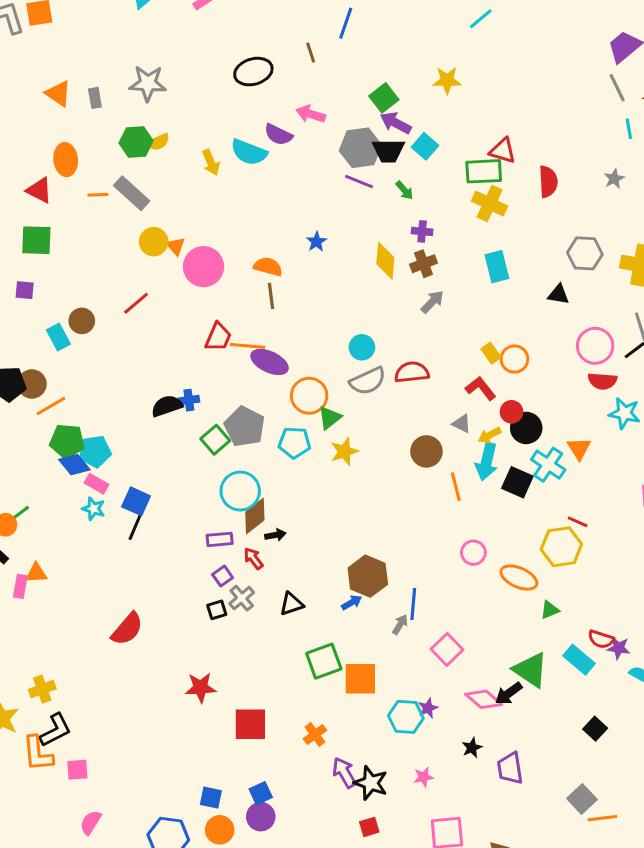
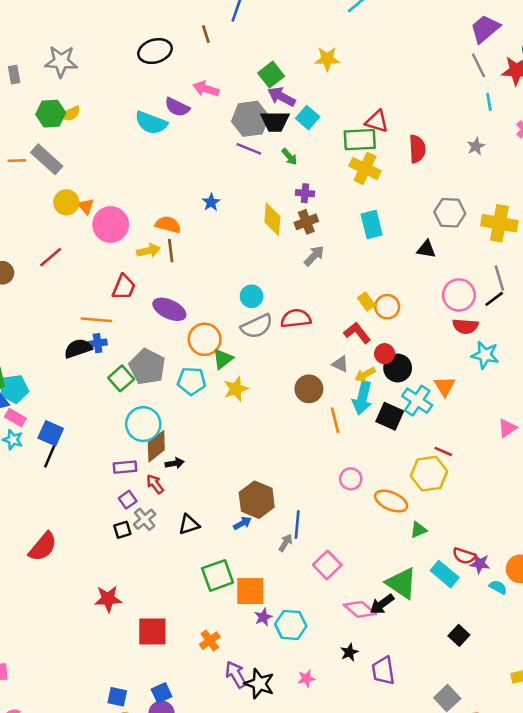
yellow arrow: (211, 162) -> (148, 251), moved, turned -80
orange line: (248, 346) -> (96, 320), moved
purple star: (428, 708) -> (263, 617), moved

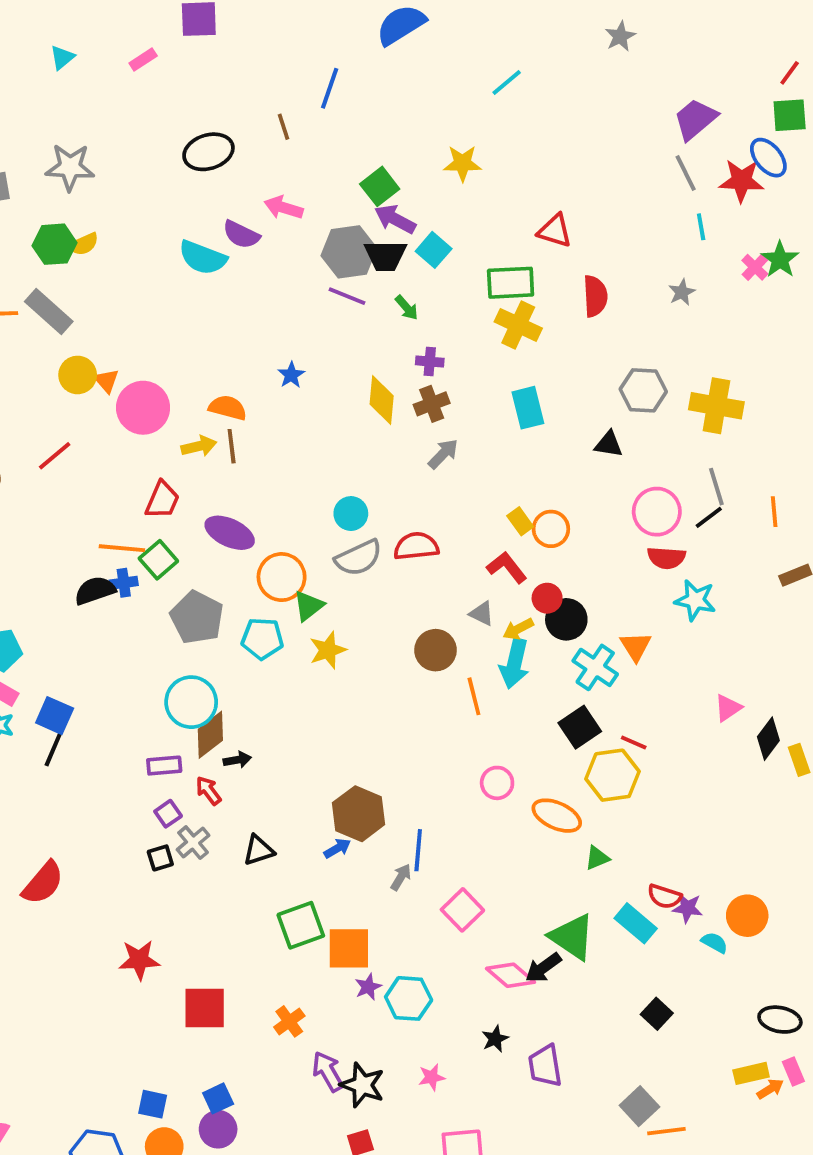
red triangle: (377, 121) -> (555, 231), moved
green square: (121, 378) -> (158, 560), moved
black square: (390, 416) -> (580, 727), moved, turned 32

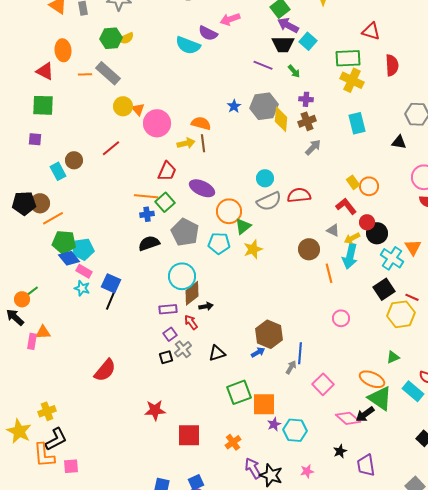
pink arrow: (283, 208) -> (230, 19), turned -36
gray hexagon: (349, 252) -> (264, 106), moved
black semicircle: (95, 590) -> (149, 243), moved
orange ellipse: (557, 816) -> (372, 379), moved

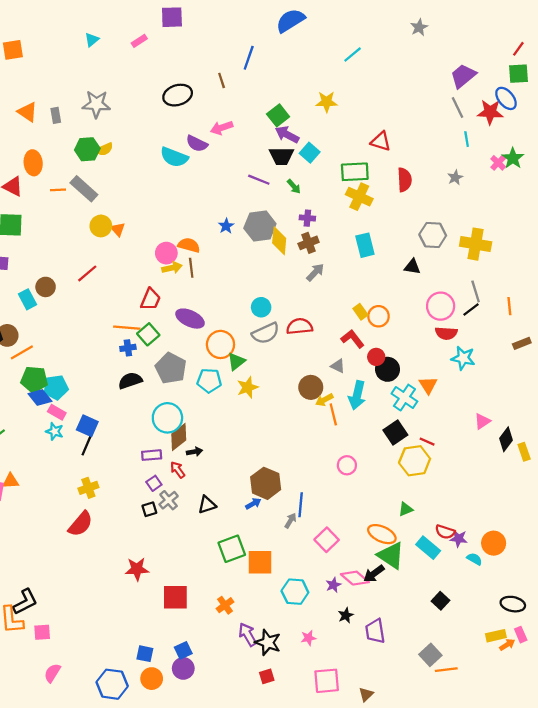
pink circle: (157, 123) -> (166, 253), moved, size x0.7
yellow arrow: (352, 238) -> (324, 400), moved
yellow cross: (47, 411) -> (88, 488), moved
purple star: (274, 424) -> (333, 585), moved

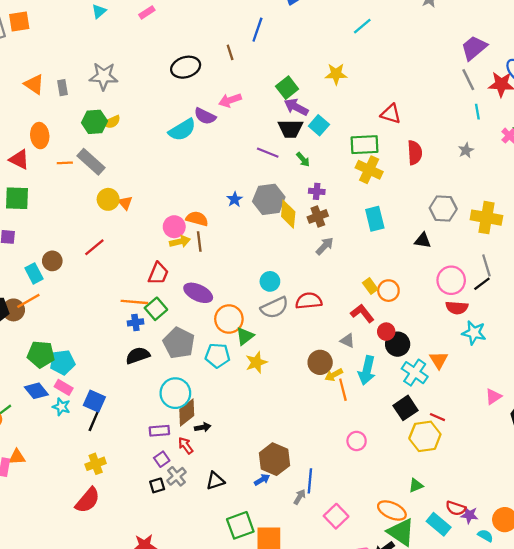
cyan semicircle: (174, 157) -> (182, 130), turned -52
orange line: (22, 352) -> (28, 301), moved
blue diamond: (40, 398) -> (36, 391), moved

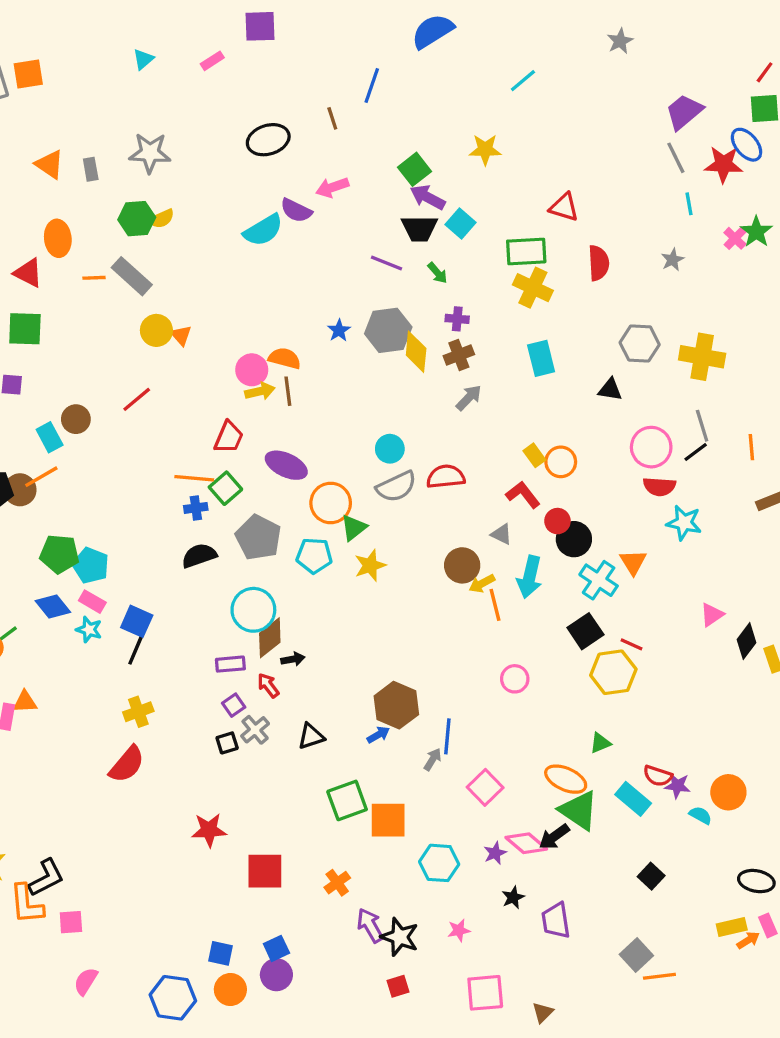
cyan pentagon: (63, 362) -> (91, 565), turned 30

